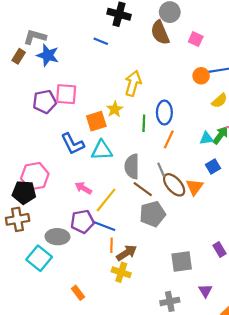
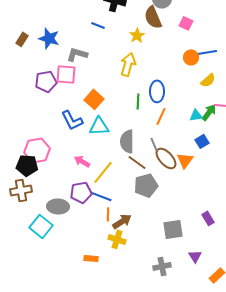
gray L-shape: (35, 37) -> (77, 54), moved
yellow star: (115, 109) -> (137, 35), moved
orange square: (96, 121) -> (94, 99), turned -30
orange rectangle: (78, 293) -> (91, 258), moved, turned -48

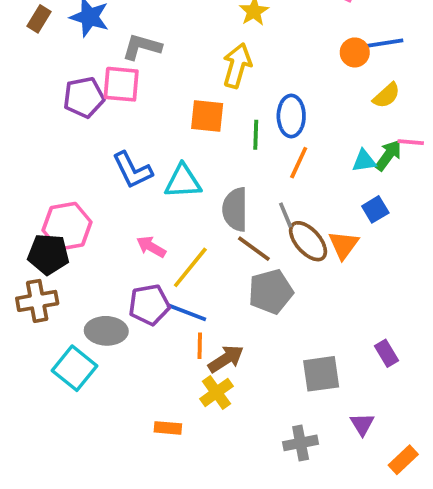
orange square: (94, 99) -> (207, 116), moved, turned -36
yellow cross: (117, 239) -> (216, 392), turned 36

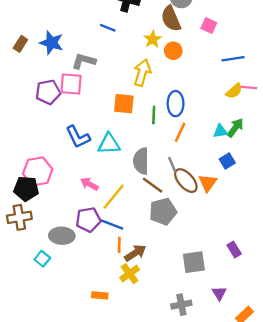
orange circle: (355, 52) -> (173, 51), moved
pink line: (411, 142) -> (249, 87), moved
cyan square: (74, 368) -> (42, 259), size x0.6

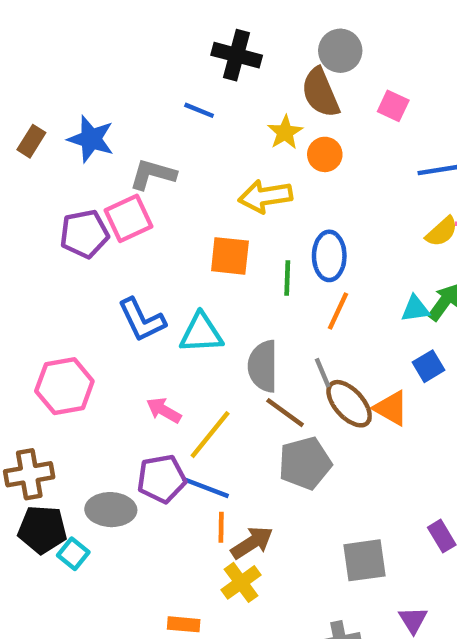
yellow arrow: (142, 73) -> (265, 196), turned -115
pink square: (71, 84) -> (128, 218), turned -30
orange triangle: (208, 183) -> (391, 408), turned -36
black pentagon: (26, 189) -> (42, 529), moved

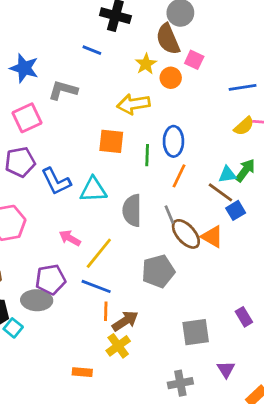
pink square: (393, 106) -> (194, 60), moved
pink square: (128, 218) -> (27, 118), moved
purple pentagon: (84, 234) -> (20, 162), moved
brown line: (285, 413) -> (220, 192), moved
purple pentagon: (162, 479) -> (50, 280), moved

